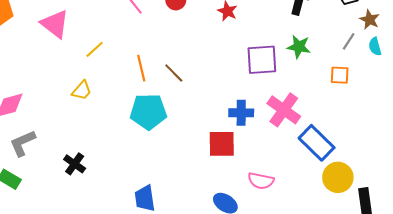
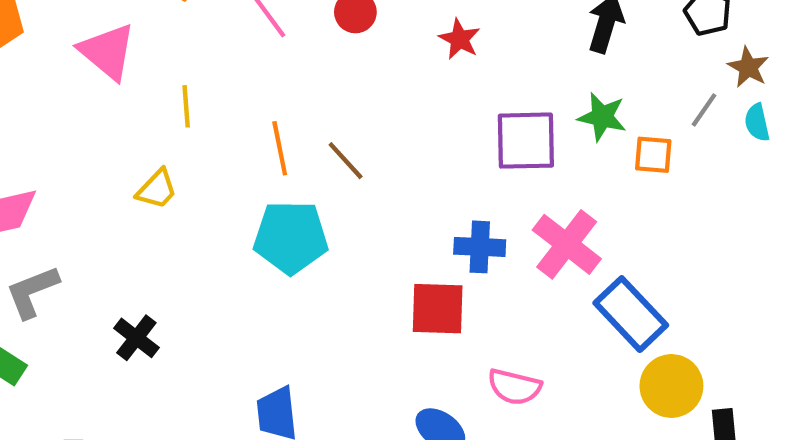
yellow line: (95, 49) -> (186, 106), turned -54
orange square: (340, 75) -> (653, 155), moved

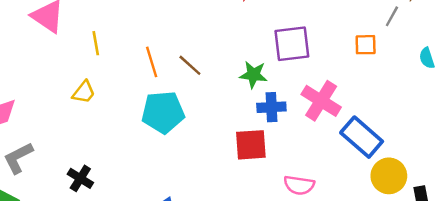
green star: (602, 117) -> (253, 75), moved
cyan semicircle: (757, 122) -> (427, 58), moved

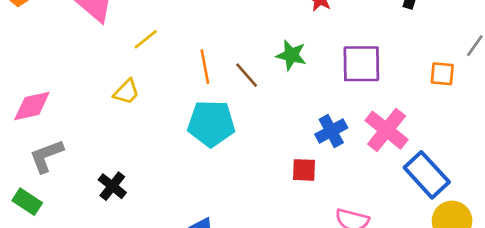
yellow line: (96, 43) -> (146, 39), turned 55
green star: (253, 75) -> (291, 55), moved
blue cross: (271, 107) -> (331, 131), turned -32
red square: (251, 145) -> (304, 170), size x0.7

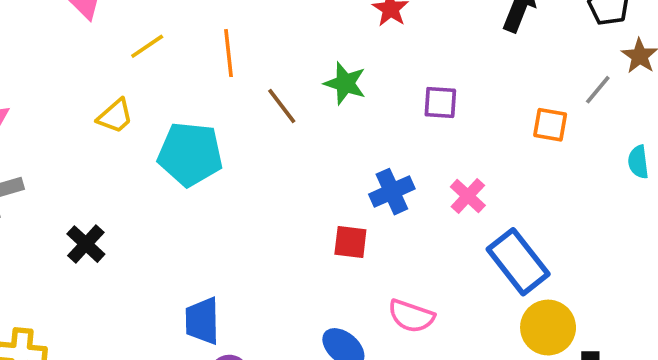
purple square: (361, 64) -> (440, 102), size x0.6
orange line: (205, 67) -> (228, 53), moved
cyan pentagon: (211, 123) -> (190, 154), moved
pink cross: (387, 130) -> (468, 196), size x0.6

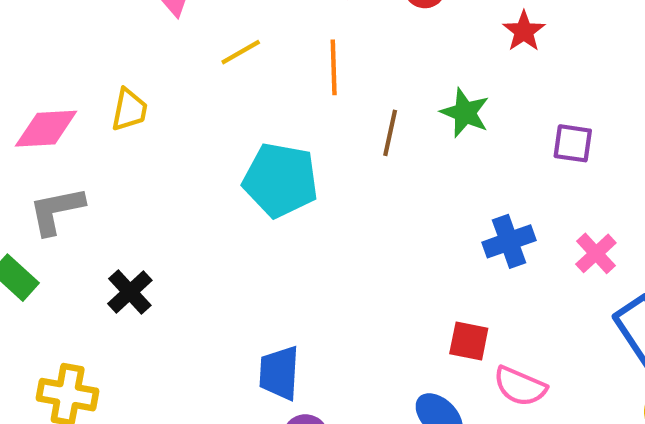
brown line: (282, 106) -> (390, 133), turned 45
yellow trapezoid: (115, 116) -> (129, 110), moved, turned -42
red square: (350, 242) -> (469, 341), moved
black cross: (86, 244) -> (130, 292), moved

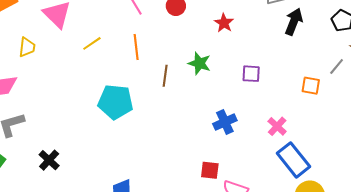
yellow trapezoid: (129, 110) -> (27, 47), moved
pink cross: (596, 253) -> (277, 126), moved

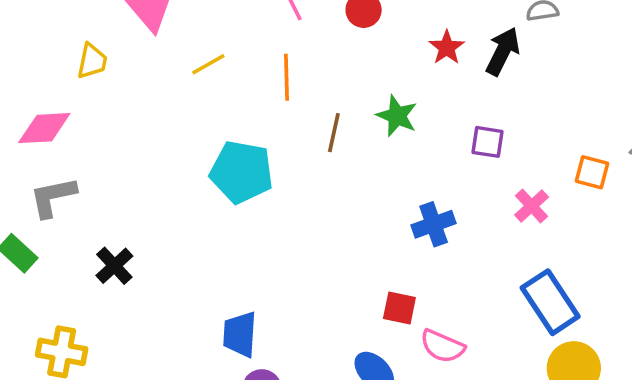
black arrow: (294, 22) -> (503, 51), moved
pink cross: (277, 126) -> (532, 206), moved

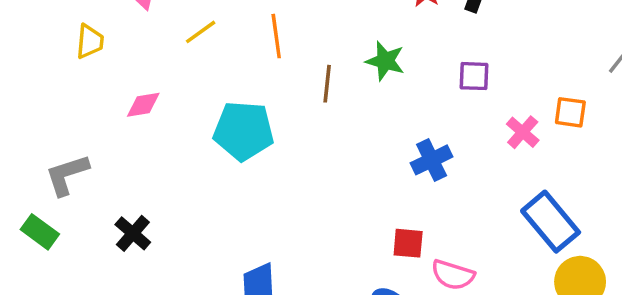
pink diamond: (44, 128) -> (143, 105), moved, size x0.7
orange square: (592, 172) -> (570, 112), moved

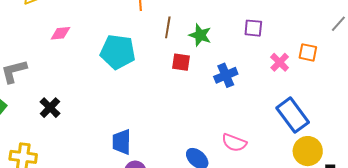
green star: (385, 61) -> (200, 35), moved
red square: (408, 243) -> (181, 62), moved

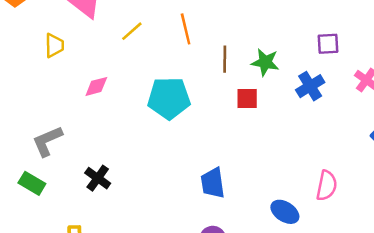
blue cross: (226, 75) -> (310, 86), moved
blue trapezoid: (122, 142) -> (213, 183), moved
pink semicircle: (234, 143) -> (327, 186), turned -90

